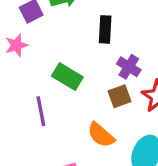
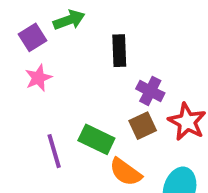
pink star: (16, 45) -> (38, 78), moved
green rectangle: (67, 77) -> (96, 139), moved

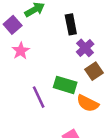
purple cross: (150, 91) -> (85, 48), moved, turned 30

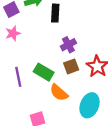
black rectangle: (71, 24) -> (55, 13), moved

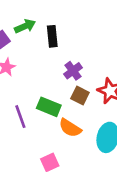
brown square: (71, 66) -> (80, 96), turned -35

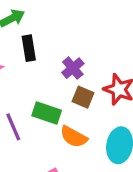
black rectangle: (52, 36) -> (29, 48), moved

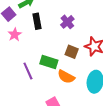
purple cross: (73, 68) -> (67, 22), moved

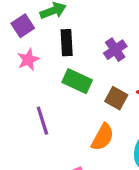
green rectangle: (49, 62) -> (77, 81), moved
orange semicircle: (66, 77) -> (103, 137), turned -96

